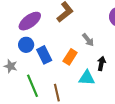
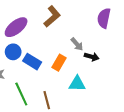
blue rectangle: (44, 55) -> (32, 62), turned -30
black arrow: (101, 63) -> (92, 57), moved, turned 96

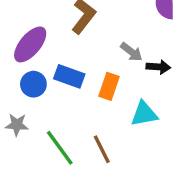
blue rectangle: (32, 62) -> (69, 76), moved

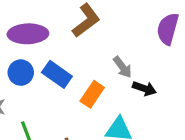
purple ellipse: (30, 44) -> (28, 34), turned 33

